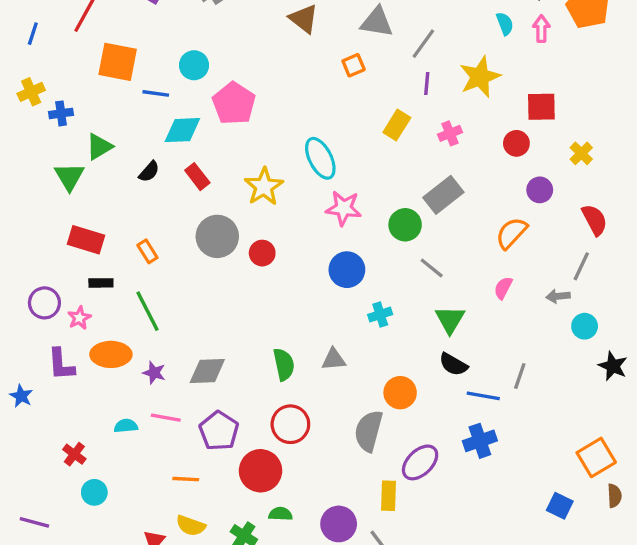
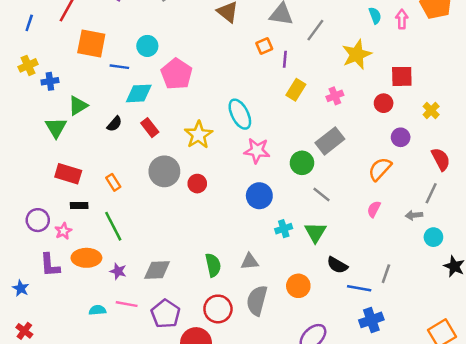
purple line: (427, 84) -> (285, 59), moved
green triangle: (450, 320) -> (315, 232), moved
gray semicircle: (369, 431) -> (257, 300), moved
blue cross: (480, 441) -> (371, 320), moved
red cross: (74, 454) -> (24, 331), moved

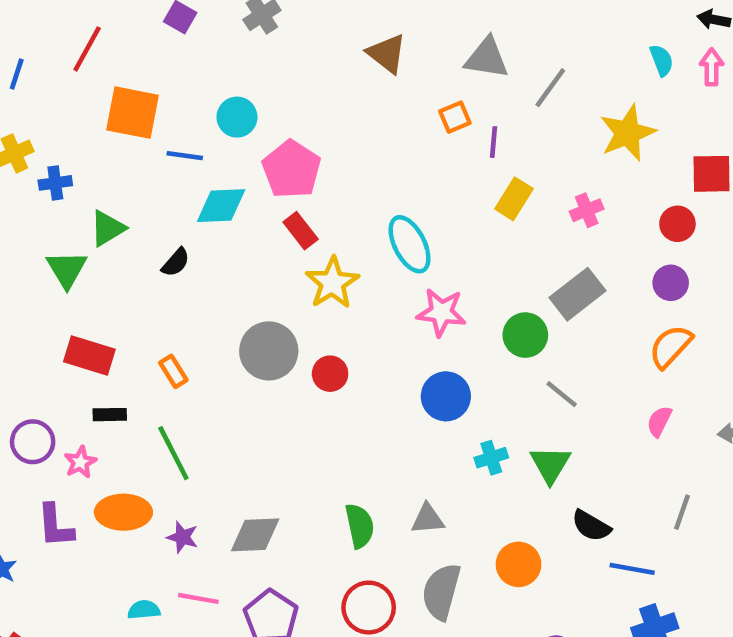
red rectangle: (150, 128) -> (301, 231), moved
purple circle: (401, 137) -> (671, 283), moved
gray line: (386, 274) -> (682, 512), moved

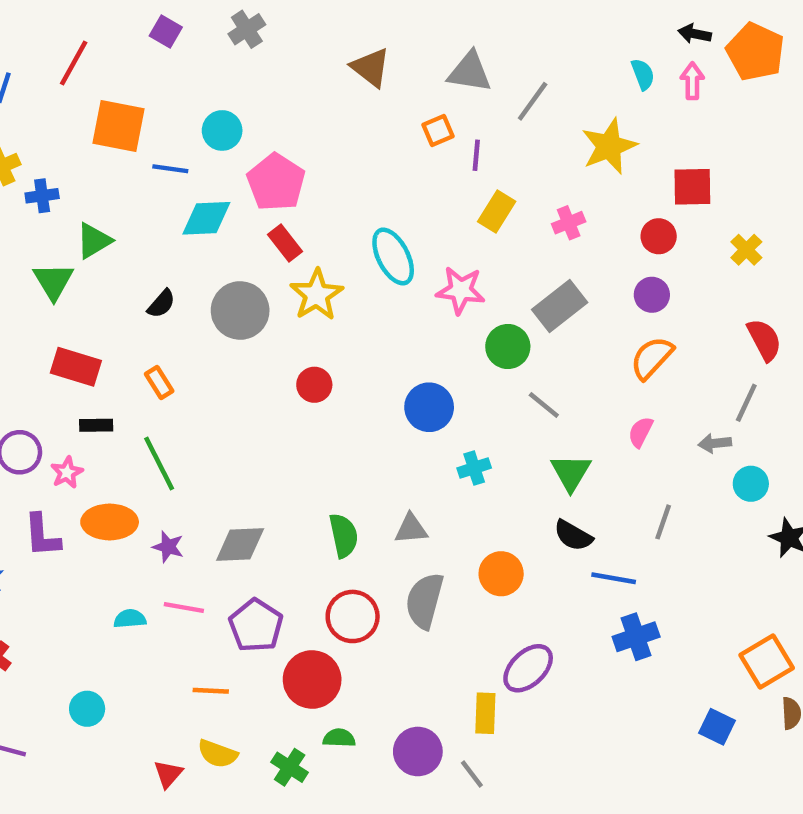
black semicircle: (176, 262) -> (161, 304), moved
pink star: (441, 312) -> (461, 290), moved
gray circle: (269, 351) -> (240, 310), moved
green triangle: (550, 464) -> (571, 472), moved

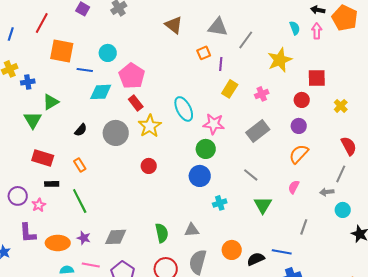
green circle: (508, 346) -> (206, 149), moved
orange ellipse: (110, 522) -> (58, 243), moved
black semicircle: (573, 535) -> (256, 259), moved, turned 126

